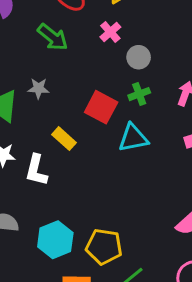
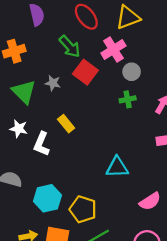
pink cross: (110, 32) -> (113, 49), size x1.5
red square: (101, 107) -> (85, 72), moved
cyan triangle: (133, 138) -> (117, 167), moved

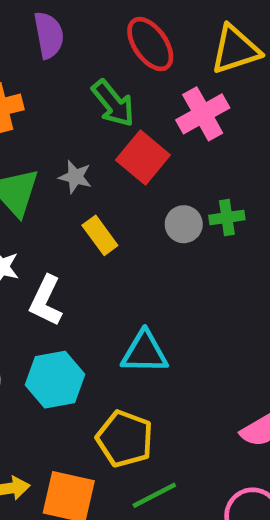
gray circle: (132, 72) -> (184, 224), moved
yellow rectangle: (66, 124) -> (100, 235), moved
cyan triangle: (117, 167) -> (145, 352), moved
cyan hexagon: (47, 198) -> (55, 380), moved

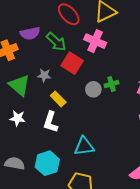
purple semicircle: (49, 35) -> (30, 33), moved, turned 96
pink cross: (203, 114) -> (95, 41), turned -30
white L-shape: (46, 301) -> (51, 122), moved

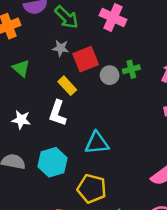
red square: (72, 63) -> (86, 59), moved, turned 35
gray star: (44, 75) -> (61, 48), moved
green triangle: (19, 85) -> (21, 68), size x0.7
white star: (18, 118) -> (21, 120), moved

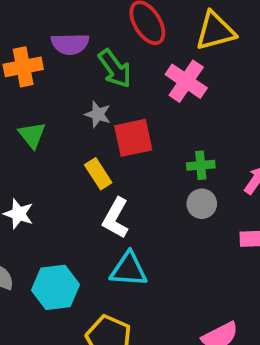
gray circle: (110, 75) -> (202, 204), moved
white L-shape: (58, 113) -> (116, 218), moved

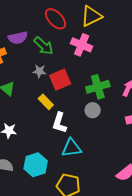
green cross: (201, 165) -> (98, 87), size x1.6
gray circle: (202, 204) -> (93, 110), moved

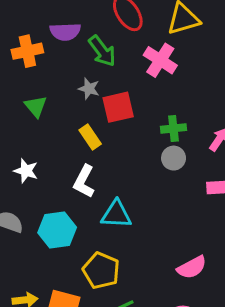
green cross: (98, 87) -> (173, 128), size x0.7
gray circle: (93, 110) -> (174, 158), moved
white L-shape: (59, 123) -> (84, 181), moved

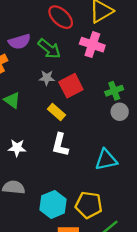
cyan triangle: (116, 214) -> (106, 160), moved
cyan hexagon: (57, 230) -> (53, 204), moved

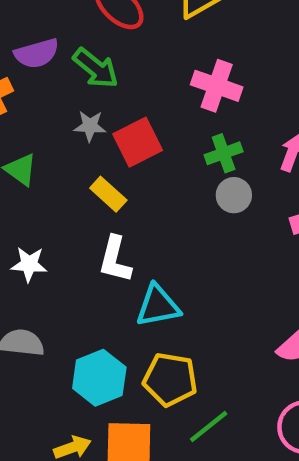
pink cross: (92, 45) -> (217, 86), moved
cyan triangle: (106, 160) -> (158, 306), moved

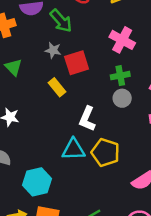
white L-shape: (115, 259) -> (87, 119), moved
yellow pentagon: (170, 379) -> (105, 153), moved

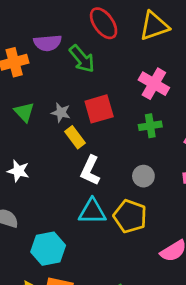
gray star: (53, 50) -> (61, 113), moved
gray circle: (122, 98) -> (143, 176), moved
white L-shape: (87, 119) -> (90, 170), moved

